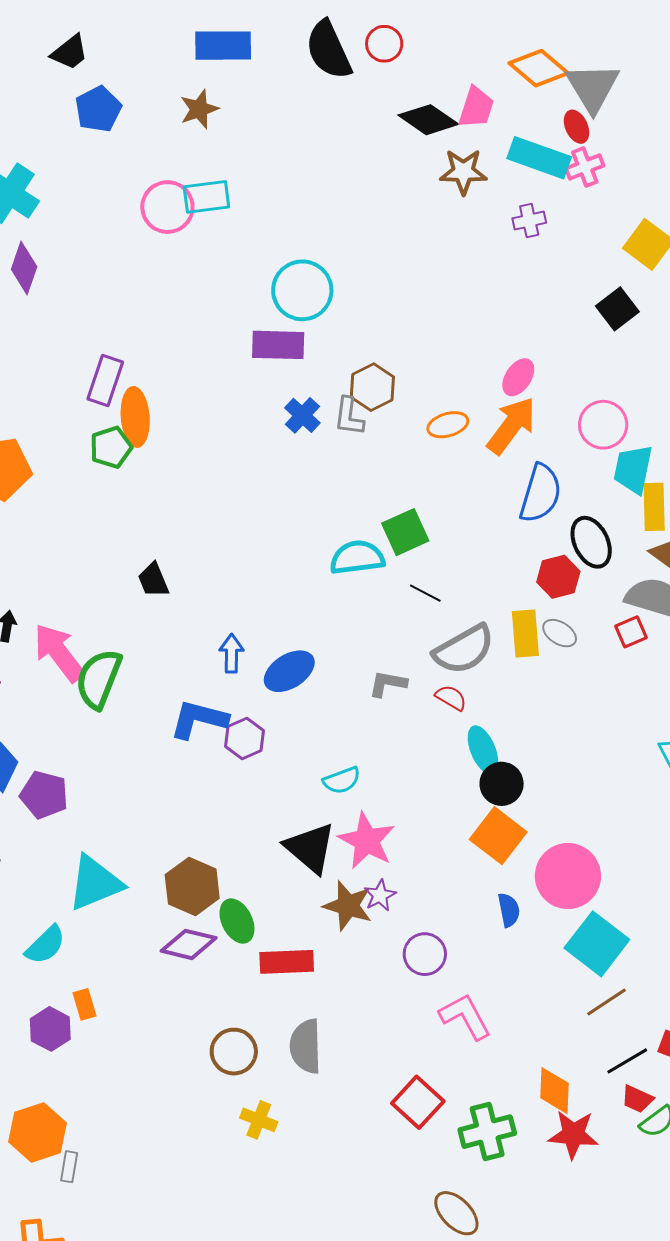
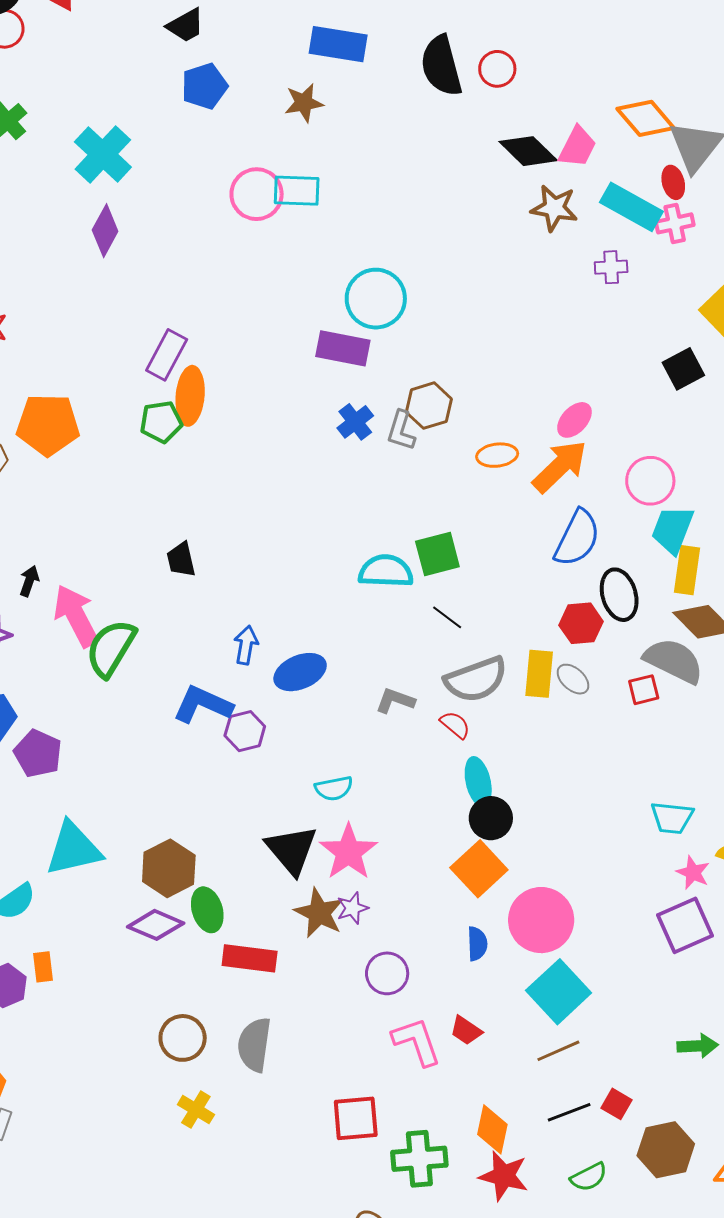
red trapezoid: (637, 1099) -> (466, 1030), moved
red square: (418, 1102) -> (356, 1118), turned 33

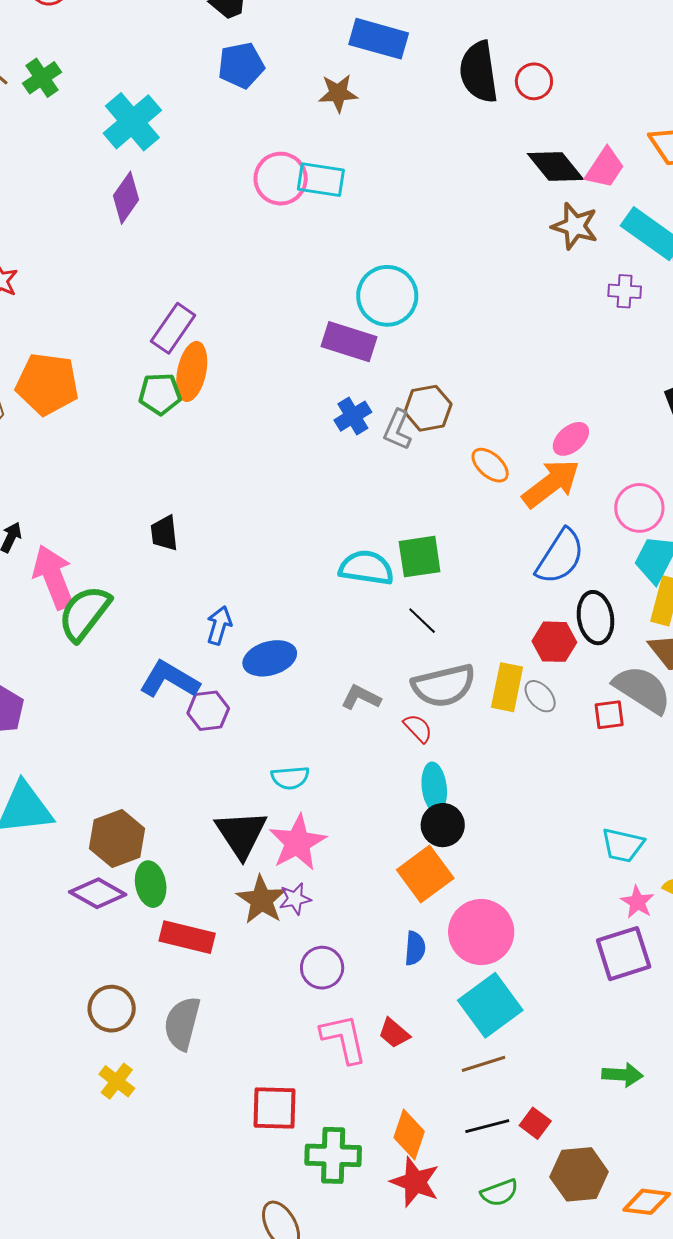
orange ellipse: (497, 455) -> (490, 465), turned 42

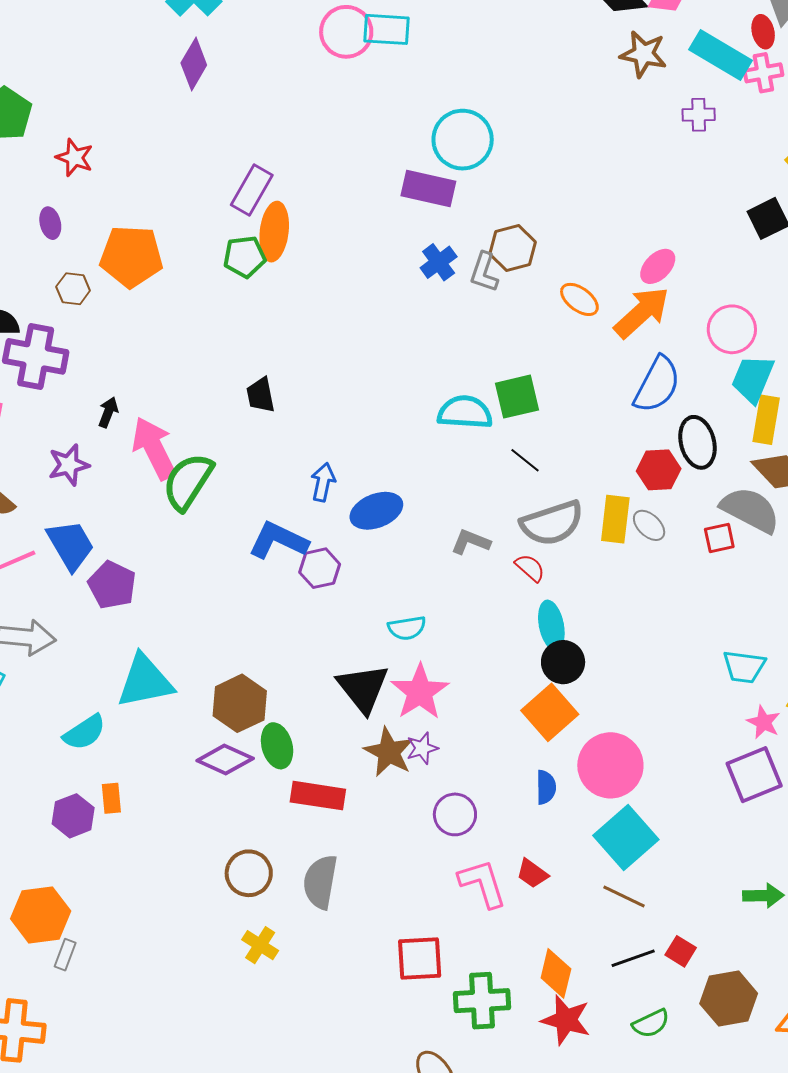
brown line: (483, 1064) -> (624, 897), turned 48

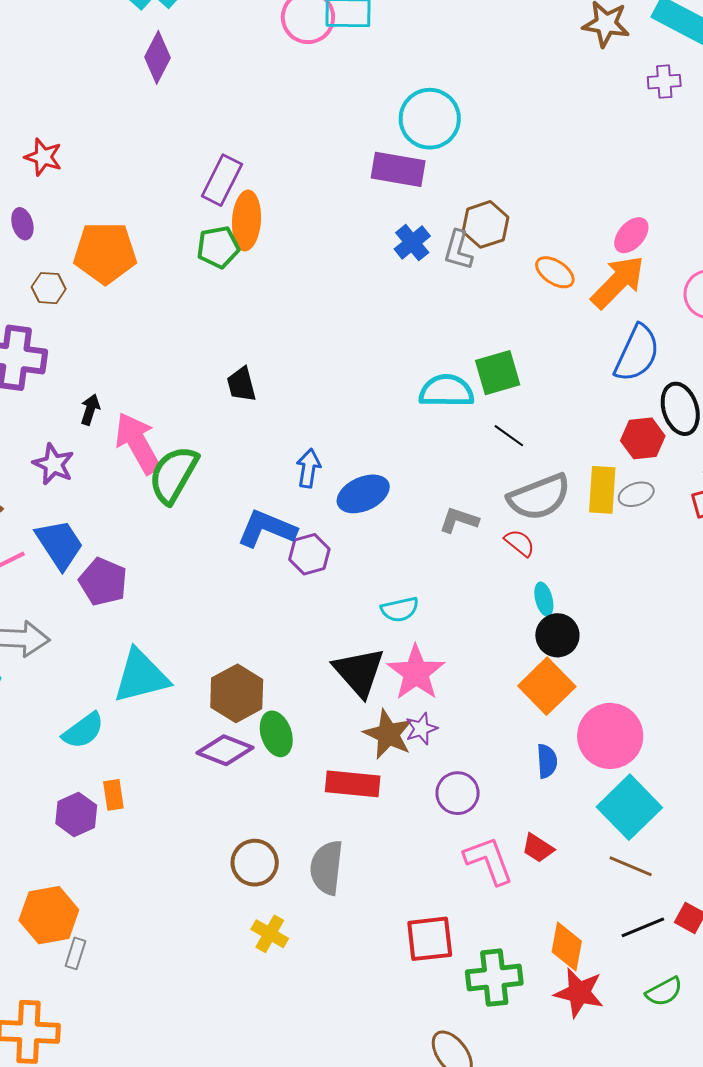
purple star: (69, 465) -> (53, 464), turned -30
gray ellipse: (649, 525) -> (636, 494), turned -60
cyan ellipse: (551, 625) -> (544, 599), size x0.7
red rectangle: (318, 796) -> (353, 784), moved

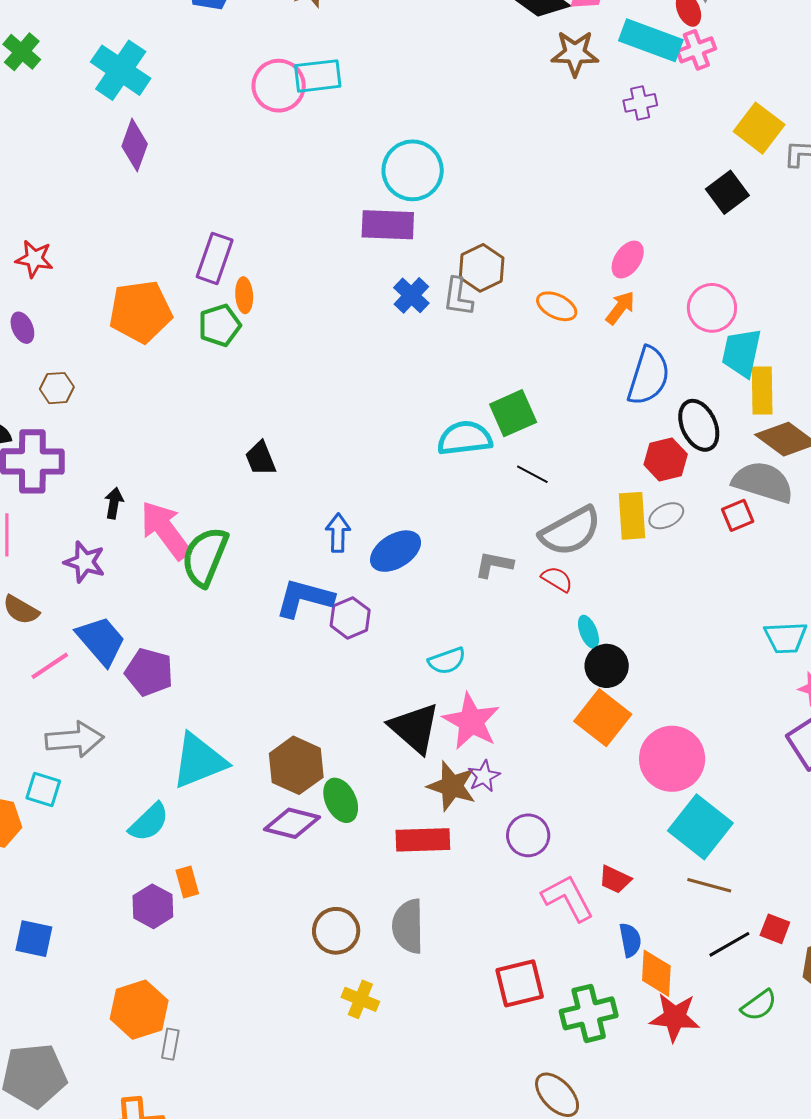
orange ellipse: (246, 220) -> (244, 295), size x0.6
orange pentagon: (105, 253) -> (140, 312), moved
orange arrow: (618, 282) -> (620, 308), size x0.6
blue semicircle: (547, 761) -> (630, 940), moved

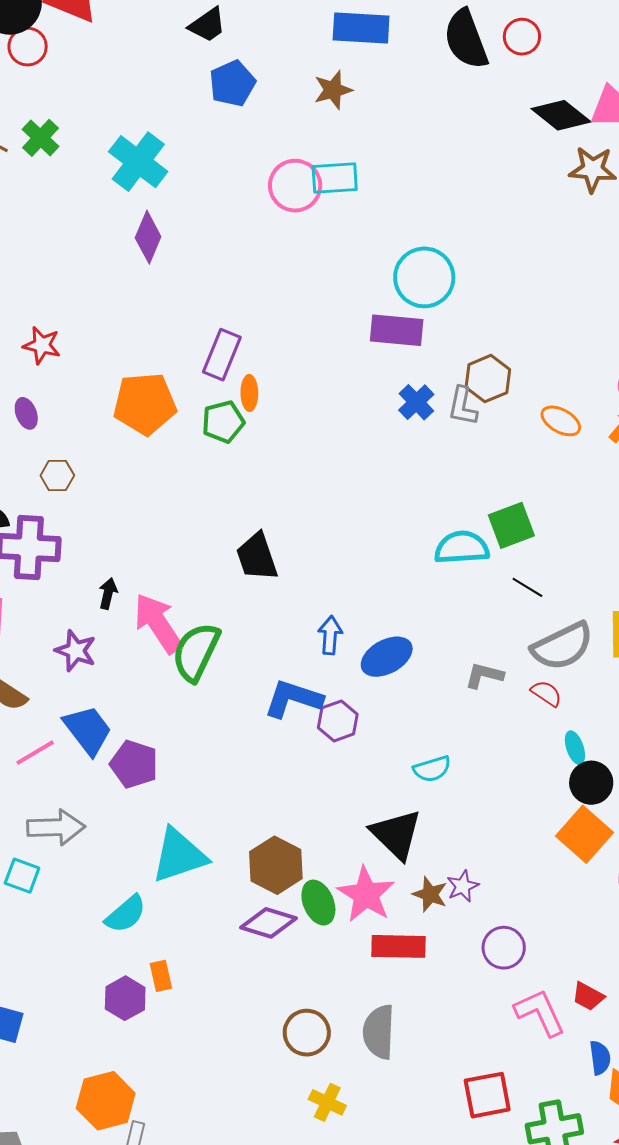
black trapezoid: (261, 458) -> (257, 557), size x1.4
pink star: (471, 721) -> (366, 894), moved
brown star: (452, 786) -> (430, 894), size x0.7

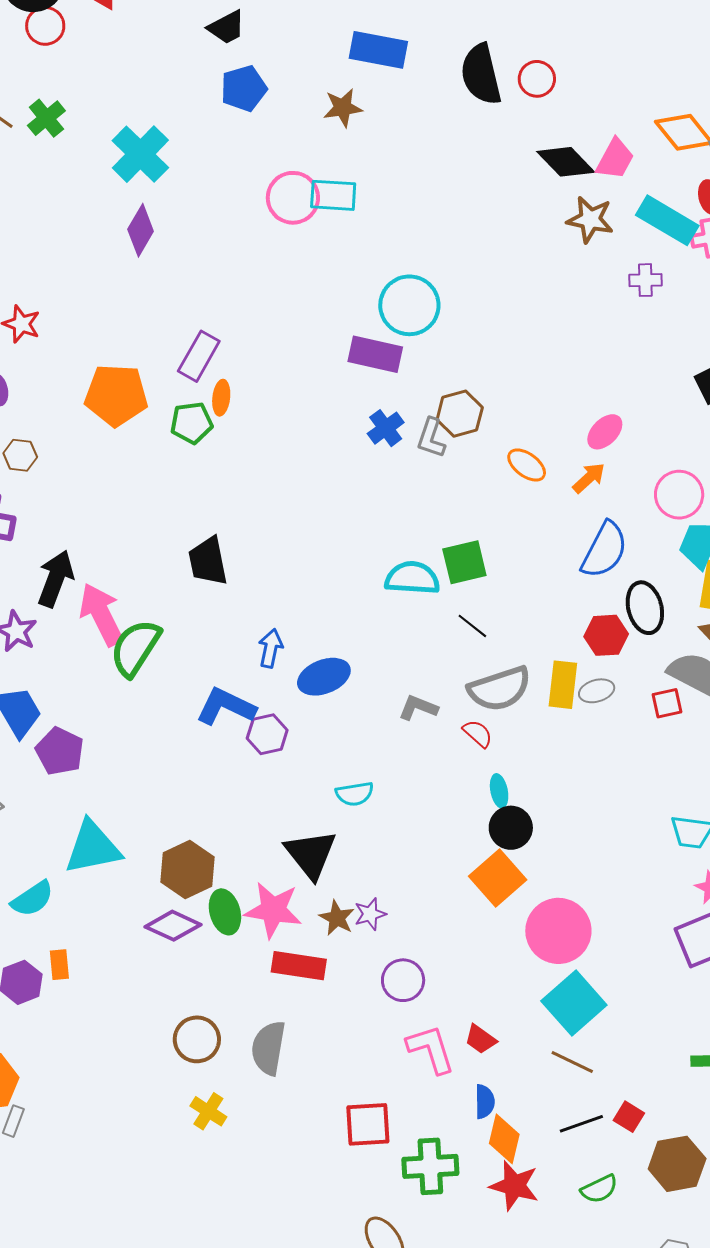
black arrow: (108, 593) -> (56, 579), size x1.8
pink star: (366, 894) -> (273, 910), turned -30

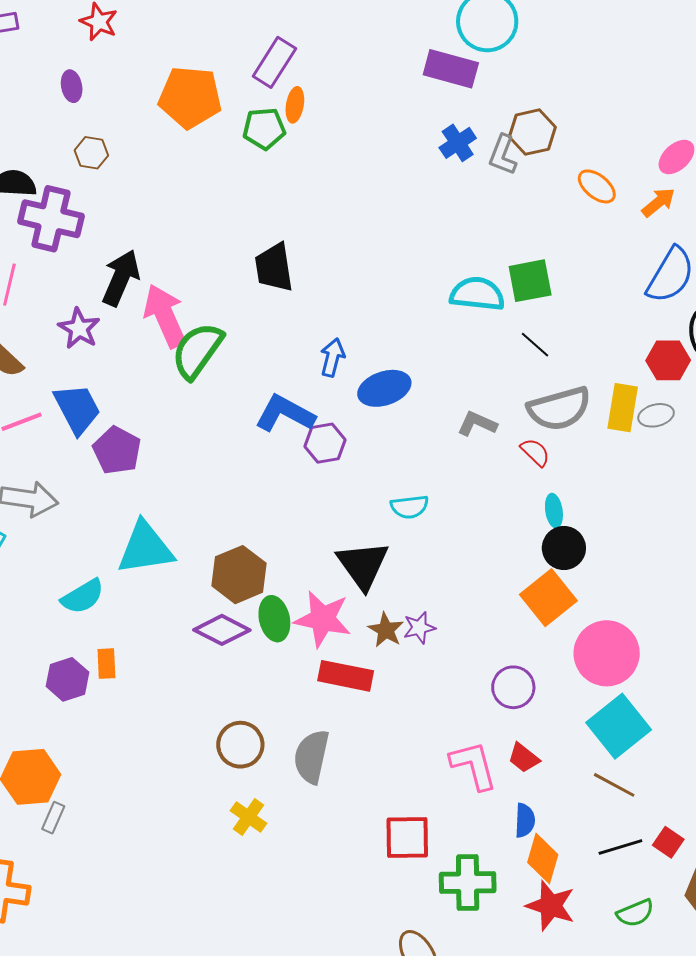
purple circle: (403, 980) -> (513, 687), moved

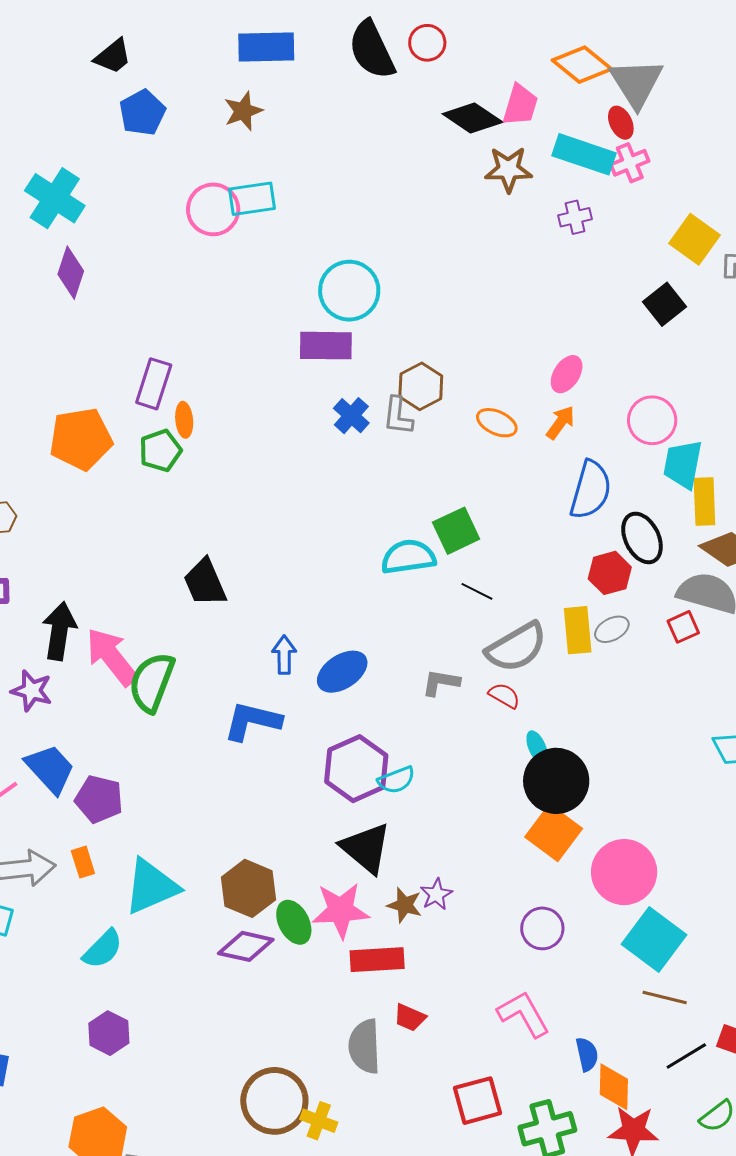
purple hexagon: (325, 443) -> (356, 769), moved, size x1.6
black circle: (564, 548) -> (556, 781), size x1.5
orange rectangle: (106, 664) -> (83, 862), moved
brown circle: (240, 745) -> (274, 1101), moved, size x1.4
red trapezoid: (524, 758) -> (410, 1017), moved

